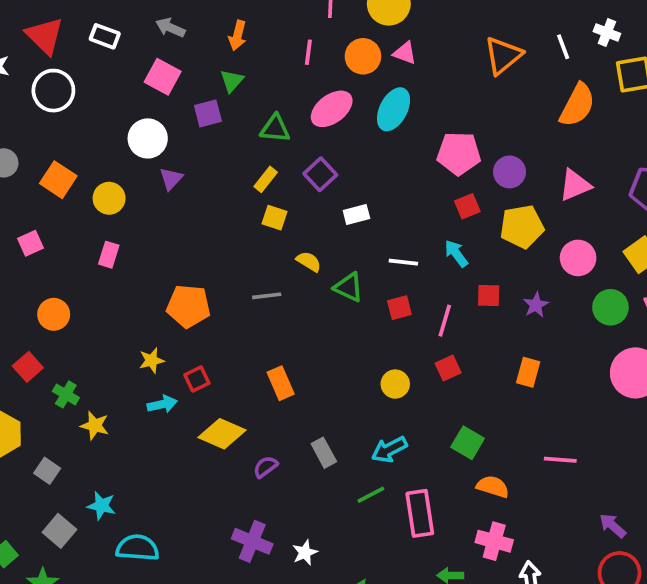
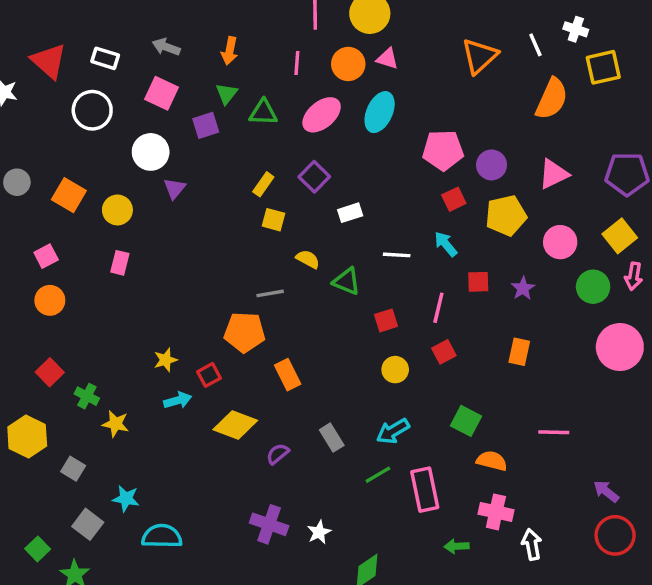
white circle: (53, 91) -> (92, 110), moved
green triangle: (275, 128) -> (263, 112), moved
orange pentagon: (188, 306) -> (245, 332), moved
red square: (399, 308) -> (386, 320), moved
orange circle: (54, 314) -> (50, 300), moved

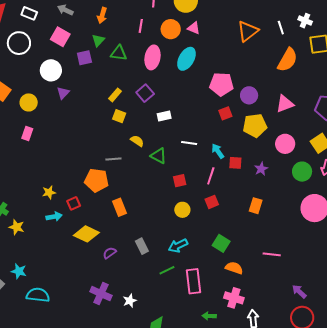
pink ellipse: (322, 115) -> (152, 57), turned -45
cyan arrow: (446, 244) -> (218, 151), moved

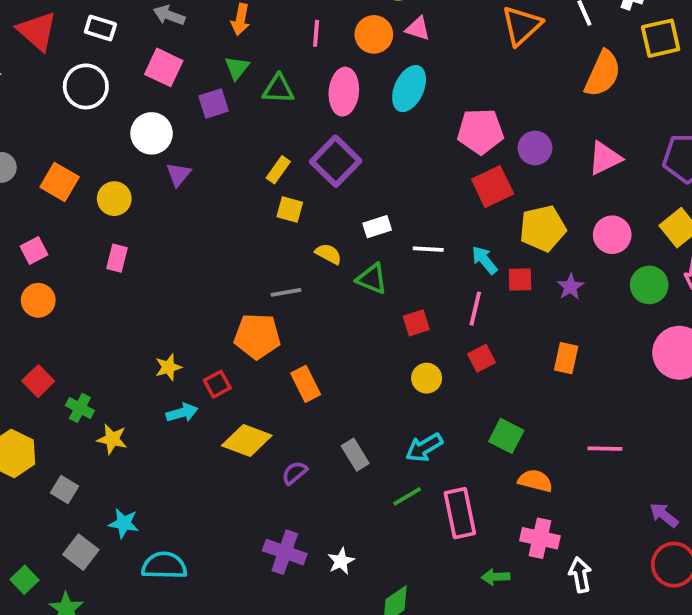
purple square: (145, 93) -> (336, 161), size x1.4
red square: (225, 113) -> (493, 187), size x1.5
white rectangle: (164, 116) -> (377, 227), moved
yellow pentagon: (255, 126) -> (543, 228), moved

